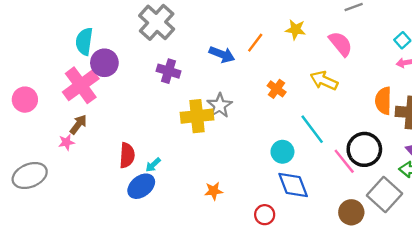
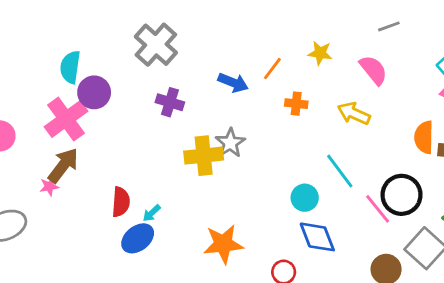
orange cross: (277, 89) -> (296, 104), moved, turned -30
brown arrow: (78, 124) -> (63, 165), size x1.5
orange star: (214, 191) -> (223, 244), size x1.8

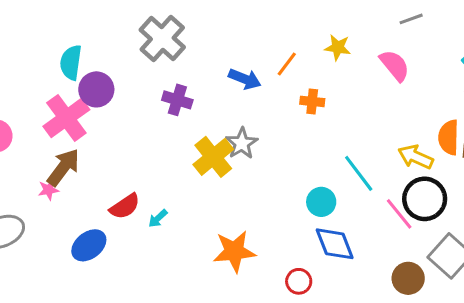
yellow arrow: (354, 113) -> (416, 157), moved
yellow cross: (204, 156) -> (213, 157), turned -33
red semicircle: (121, 202) -> (125, 206), turned 52
blue ellipse: (138, 238) -> (89, 245), moved

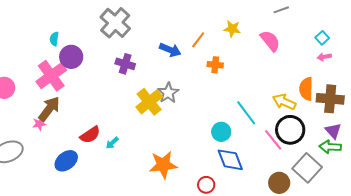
cyan semicircle: (71, 62) -> (54, 39), size x0.6

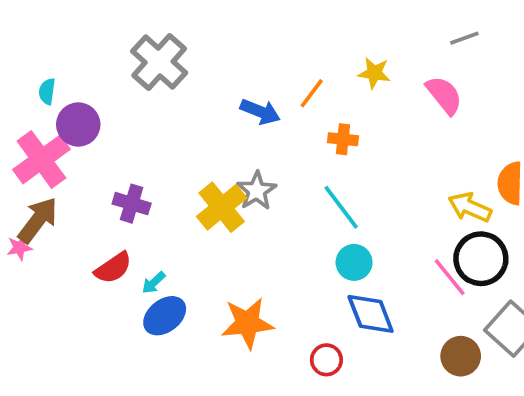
purple cross: (125, 64) -> (132, 204), moved
cyan line: (246, 113) -> (341, 207), moved
blue ellipse: (66, 161) -> (165, 316), moved

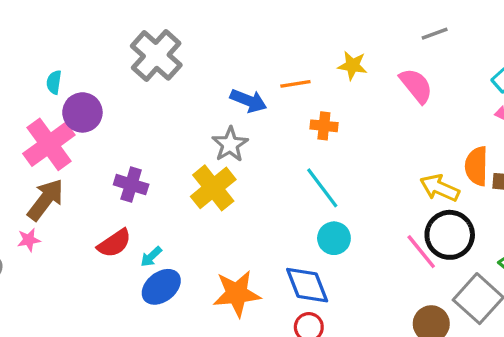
orange line: (312, 93) -> (295, 84), turned 44
gray star: (257, 191) -> (230, 144), moved
pink star: (19, 248) -> (29, 240), moved
blue diamond: (371, 314) -> (307, 285), moved

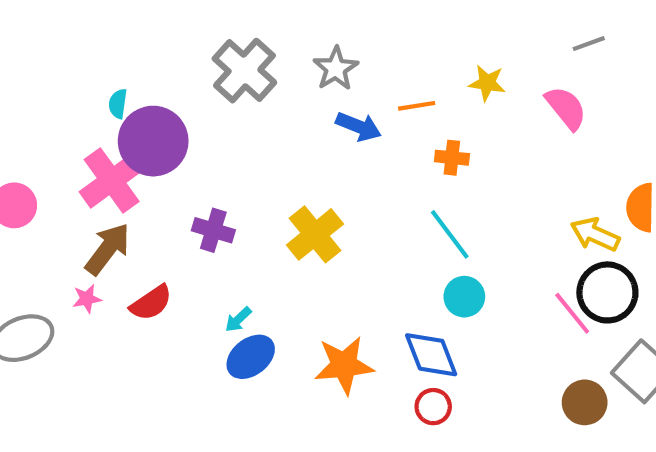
purple circle: (82, 112) -> (153, 141), size x1.4
gray star: (230, 144) -> (336, 68), moved
red semicircle: (114, 243) -> (151, 303), moved

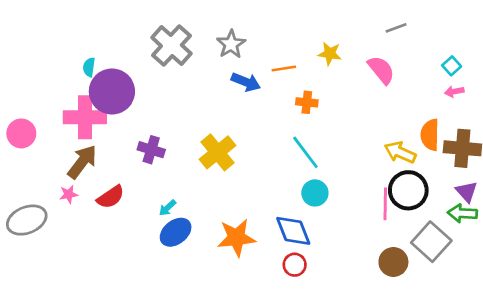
pink cross: (112, 180) -> (85, 117), turned 36
pink line: (572, 313) -> (385, 204), turned 40

